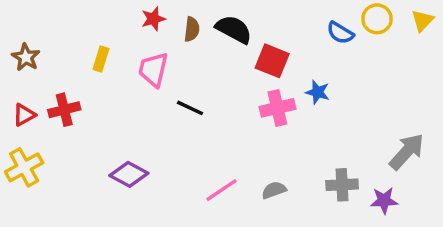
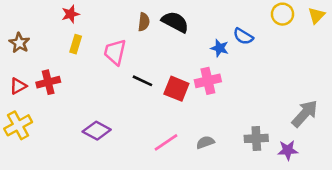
red star: (153, 19) -> (70, 14), moved
blue semicircle: (340, 33) -> (243, 36), moved
red square: (272, 61) -> (176, 89), moved
blue star: (318, 92) -> (220, 48), moved

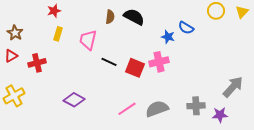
red triangle: (18, 86) -> (11, 56), moved
gray semicircle: (205, 142) -> (157, 109), size x1.6

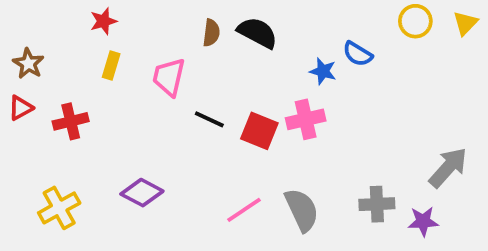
yellow cross: (14, 96) -> (59, 208), moved
gray semicircle: (157, 109) -> (302, 210), turned 85

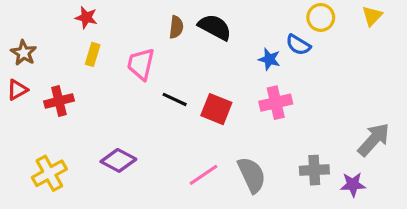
red star: (103, 21) -> (86, 17), turned 30
yellow circle: (415, 21) -> (321, 17), moved
yellow triangle: (465, 23) -> (372, 16), moved
pink cross: (306, 119) -> (276, 103), moved

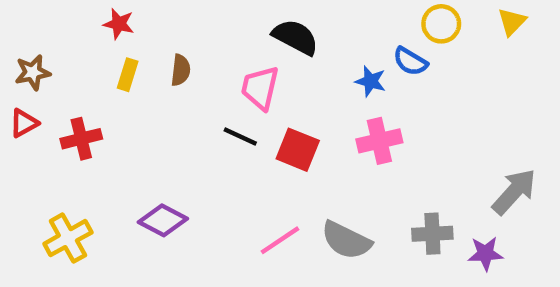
brown semicircle: (176, 27) -> (181, 70), moved
brown star: (24, 53) -> (33, 72), turned 30
pink trapezoid: (141, 64) -> (260, 88), moved
gray semicircle: (252, 175) -> (346, 240), turned 141

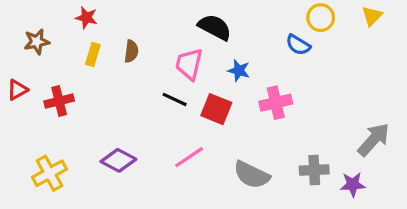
brown star: (33, 72) -> (37, 42), moved
blue star: (371, 81) -> (239, 71), moved
pink line: (280, 240) -> (189, 157), moved

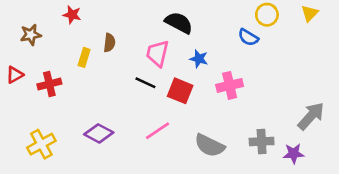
yellow rectangle: (93, 54) -> (84, 57), moved

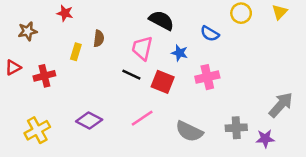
blue semicircle: (248, 37) -> (210, 34), moved

